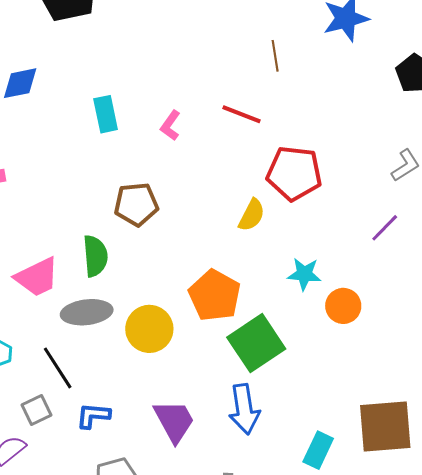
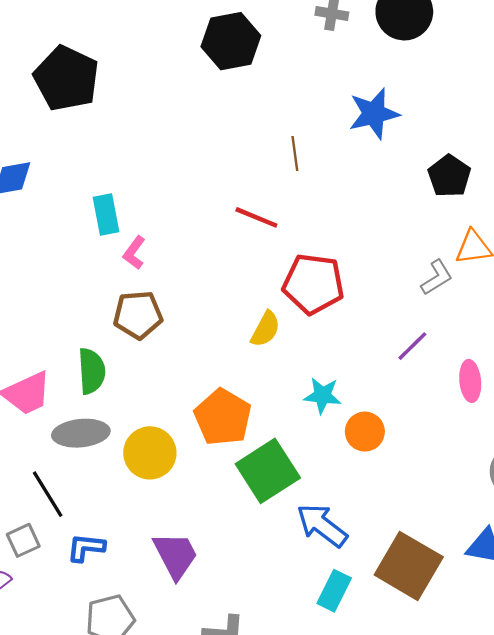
pink L-shape: (170, 125) -> (134, 253), moved
blue arrow: (244, 409) -> (322, 525), moved, turned 135
brown square: (385, 427) -> (409, 566), turned 34

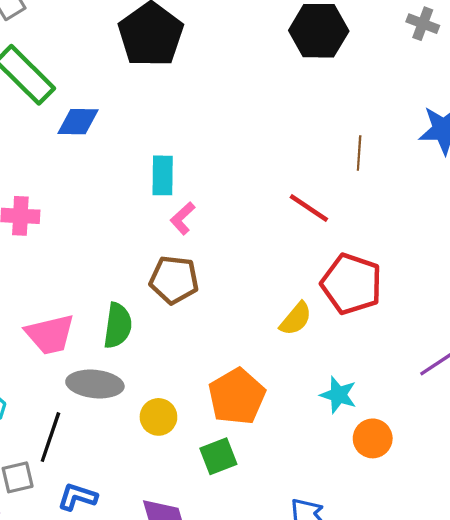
yellow circle: (150, 453) -> (158, 417), size x0.7
green square: (268, 471) -> (218, 456), moved, size x0.6
black line: (48, 494) -> (50, 437), turned 39

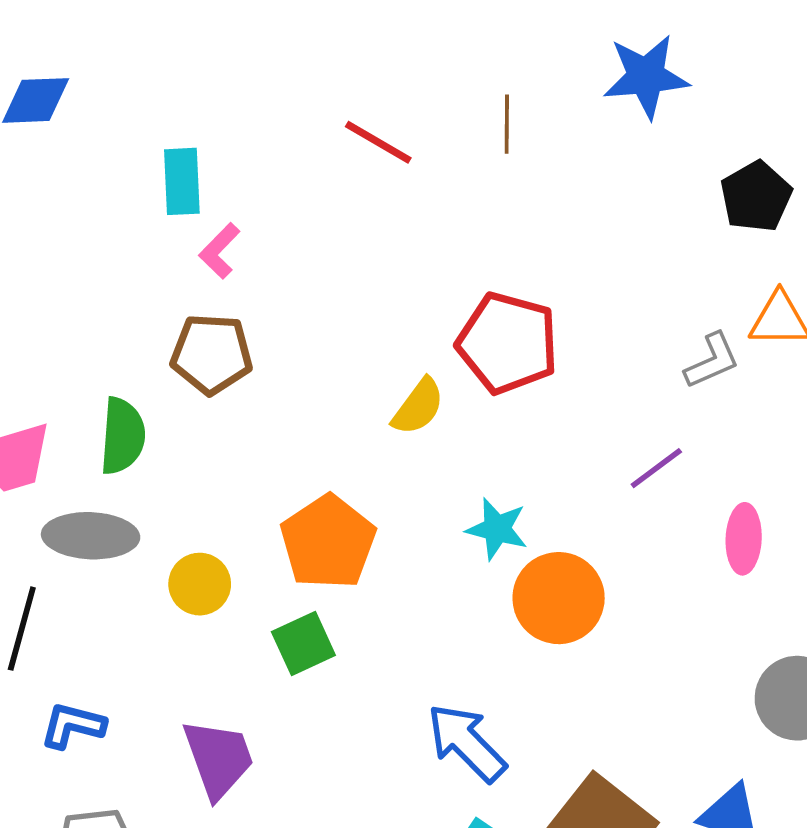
red line: (309, 208) -> (378, 142), moved
orange circle: (373, 438) -> (559, 598), size x1.4

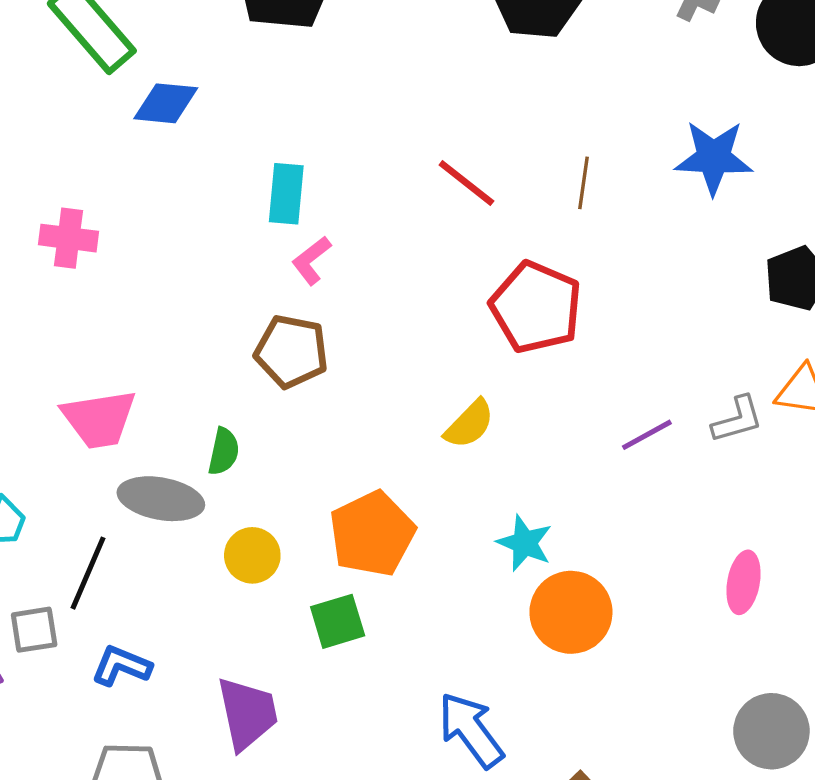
red pentagon: (508, 343) -> (536, 307), moved
green semicircle: (122, 436) -> (224, 451), moved, size x0.7
purple line: (656, 468) -> (647, 435), moved

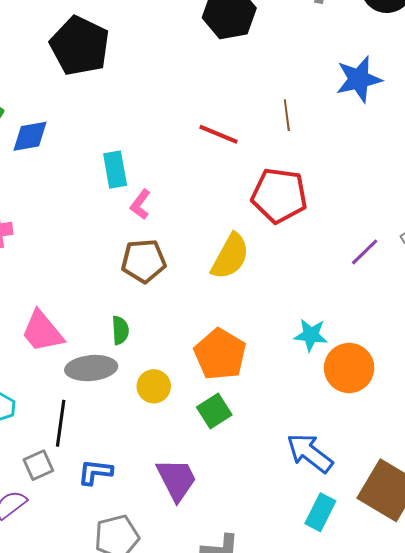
pink trapezoid: (99, 419) -> (42, 332), turned 75
yellow semicircle: (469, 424) -> (230, 256), moved, size x1.4

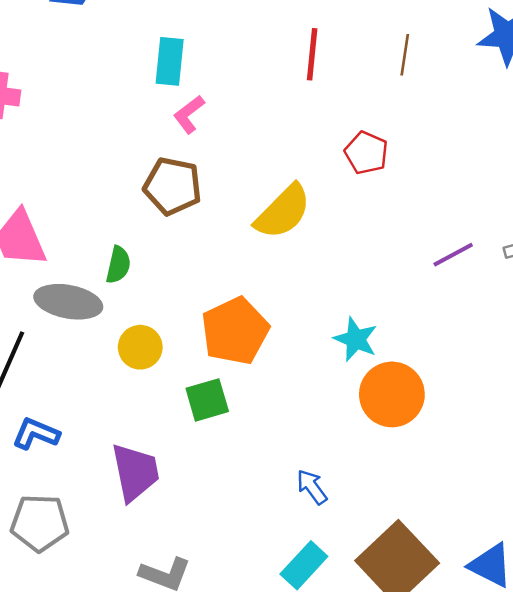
red line: (219, 134) -> (312, 54), turned 57
red pentagon: (279, 195) -> (366, 153), size x0.6
blue arrow: (310, 453) -> (312, 487), size x0.6

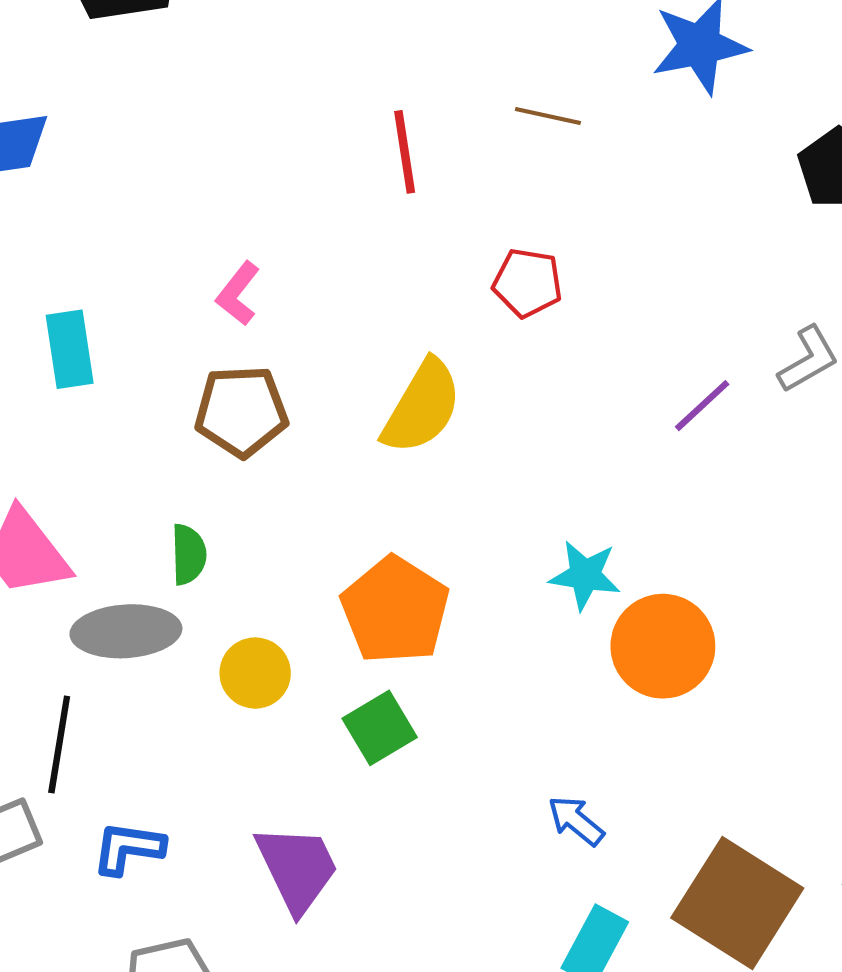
brown line: (405, 55) -> (548, 116), turned -72
cyan rectangle: (170, 61) -> (70, 349), moved

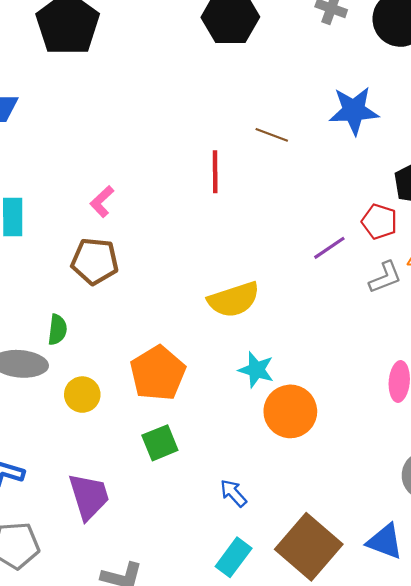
red line: (405, 152) -> (215, 172), moved
red pentagon: (528, 283) -> (379, 222), moved
purple line: (702, 406) -> (329, 248), moved
yellow semicircle: (422, 407) -> (234, 300), moved, turned 33
green square: (380, 728) -> (160, 443), moved

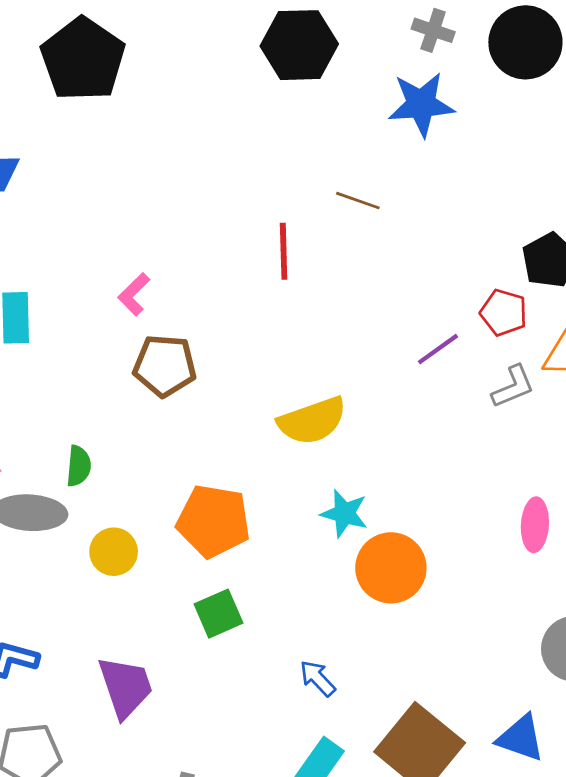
blue star: (354, 111) -> (421, 104), moved
brown pentagon: (95, 261) -> (165, 366), moved
orange pentagon: (158, 373) -> (213, 521), turned -30

